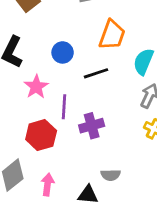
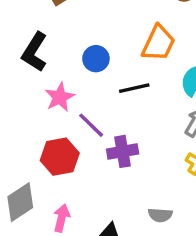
purple line: (64, 107) -> (91, 125), turned -55
gray semicircle: (111, 175) -> (160, 215), moved

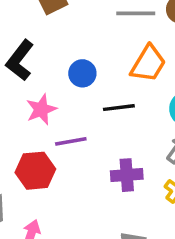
purple line: (91, 125) -> (71, 141), turned -60
purple cross: (123, 151) -> (127, 175), moved

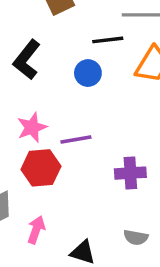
black line: (119, 108) -> (108, 40), moved
pink star: (41, 109) -> (32, 127), moved

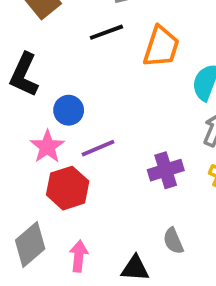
blue circle: (88, 73) -> (69, 110), moved
gray semicircle: (136, 237) -> (173, 241), moved, turned 70

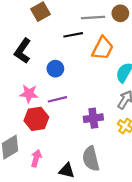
blue circle: (69, 110) -> (55, 69), moved
pink star: (47, 147) -> (29, 94), turned 30
gray semicircle: (173, 241) -> (91, 159), size x1.6

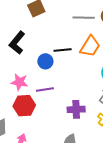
black line: (73, 35) -> (63, 50), moved

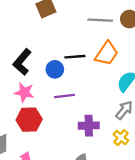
black L-shape: (17, 43) -> (22, 62), moved
purple line: (45, 89) -> (64, 96), moved

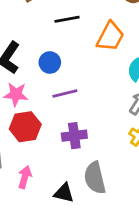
black line: (75, 57) -> (67, 19), moved
purple cross: (89, 126) -> (74, 136), moved

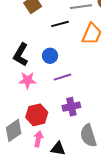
red hexagon: (25, 127) -> (37, 115), moved
black triangle: (64, 193) -> (58, 149), moved

